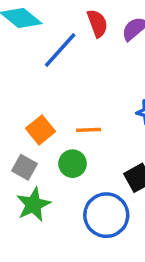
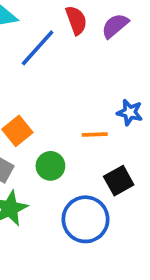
orange line: (89, 130) -> (95, 135), moved

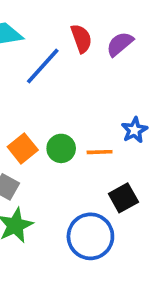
blue star: (130, 112) -> (134, 130), turned 30
green circle: (50, 166) -> (61, 148), moved

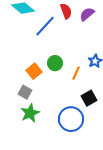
green circle: (61, 148) -> (55, 63), moved
orange line: (100, 152) -> (76, 73), turned -64

